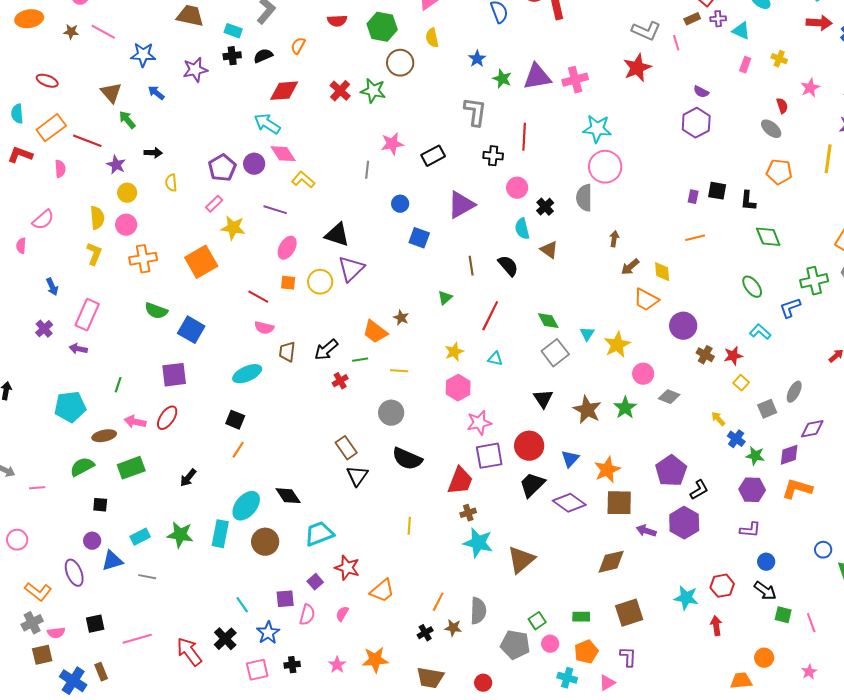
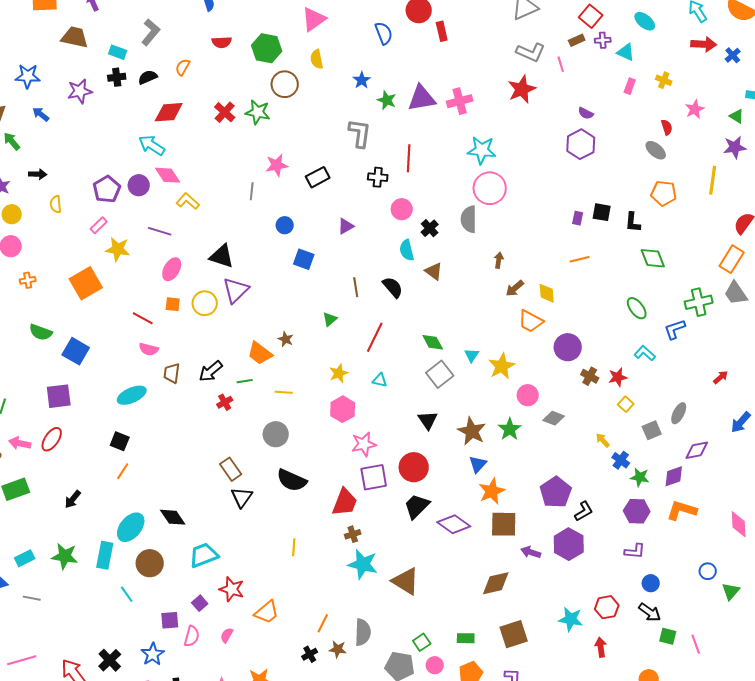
purple triangle: (461, 205) -> (346, 226), size x0.6
orange cross: (143, 259) -> (28, 280), size x0.6
blue triangle: (570, 459) -> (478, 464), moved
brown triangle: (521, 560) -> (406, 581), turned -48
cyan line: (242, 605) -> (127, 594), moved

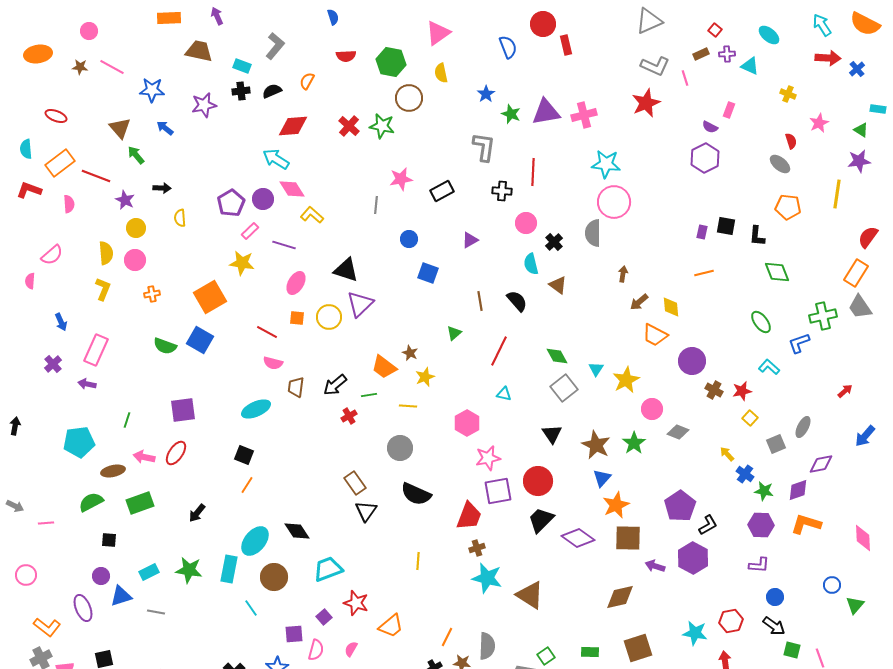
red square: (591, 16) -> (715, 30), size x0.6
pink rectangle: (630, 86) -> (729, 110), moved
pink rectangle: (99, 225) -> (250, 231), moved
blue square: (76, 351) -> (200, 340), moved
yellow star: (339, 373) -> (425, 377), moved

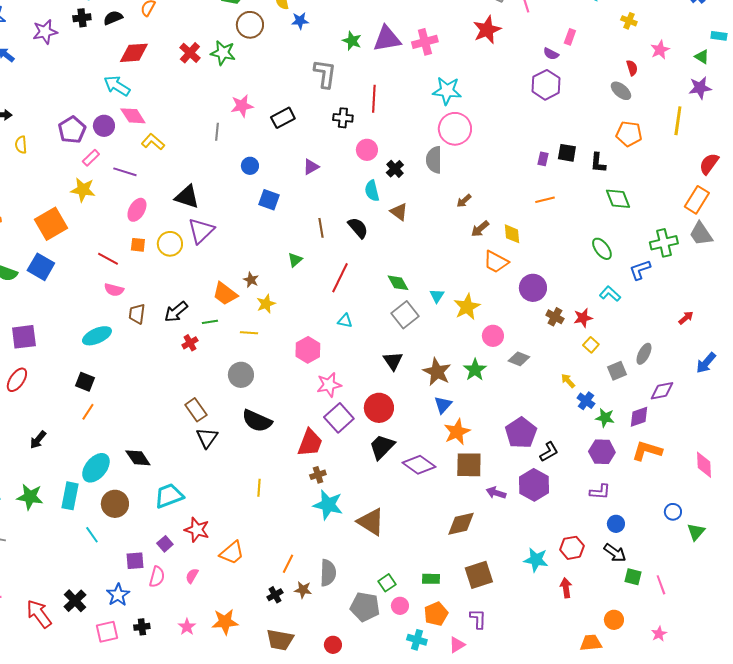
blue star: (486, 94) -> (300, 21), moved, turned 30
brown arrow: (623, 274) -> (464, 201), turned -140
purple square: (498, 491) -> (339, 418), turned -32

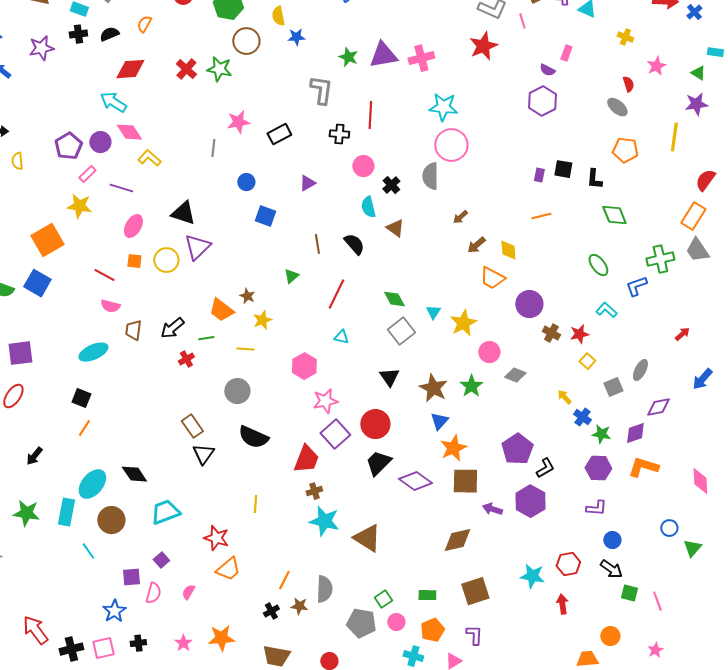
red star: (197, 530) -> (216, 538), moved
black cross: (75, 601) -> (71, 649), moved, turned 30

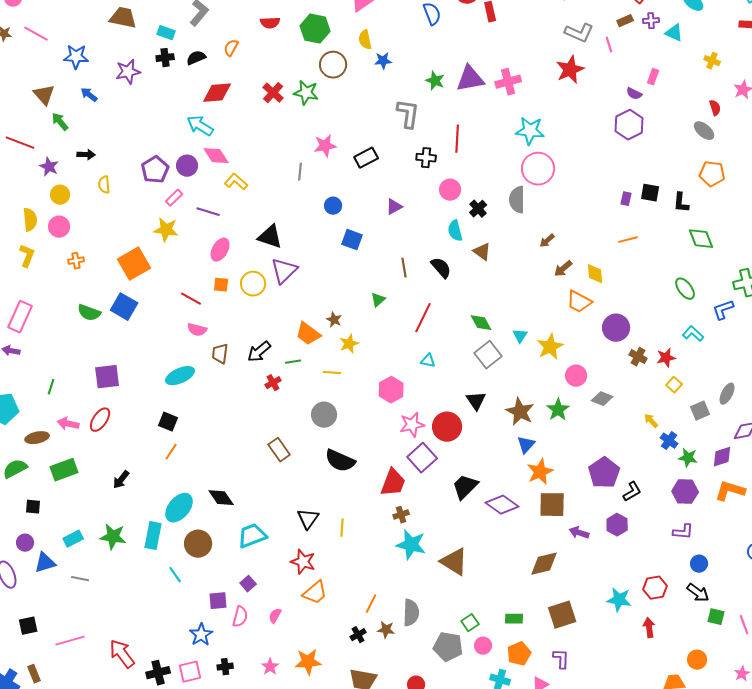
red circle: (375, 424) -> (447, 427), moved
black triangle: (203, 454) -> (308, 519), moved
purple hexagon: (530, 501) -> (617, 525), size x0.7

